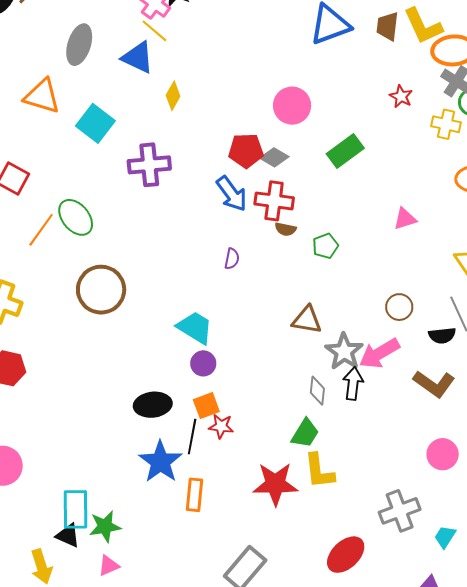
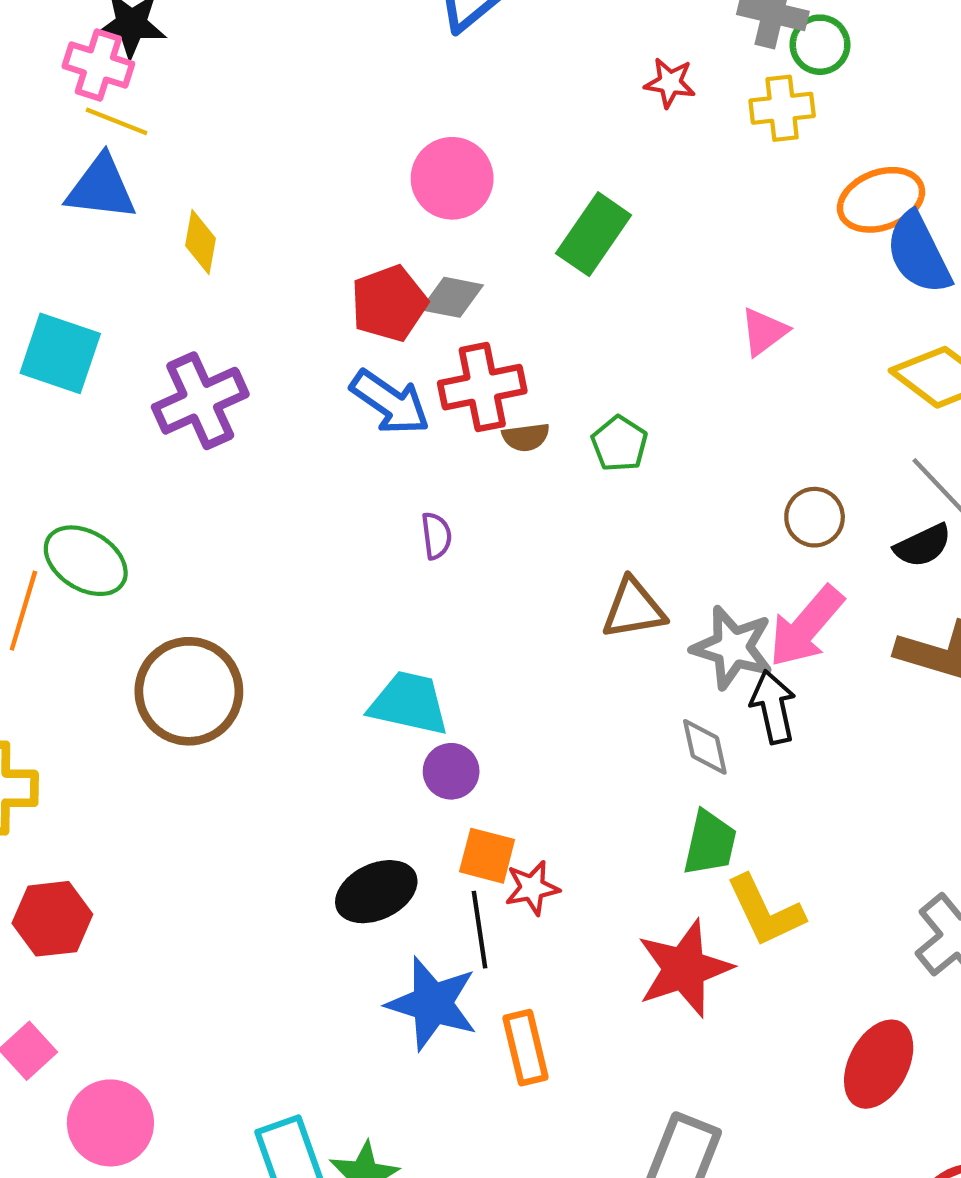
orange square: (206, 406) -> (487, 856), turned -36

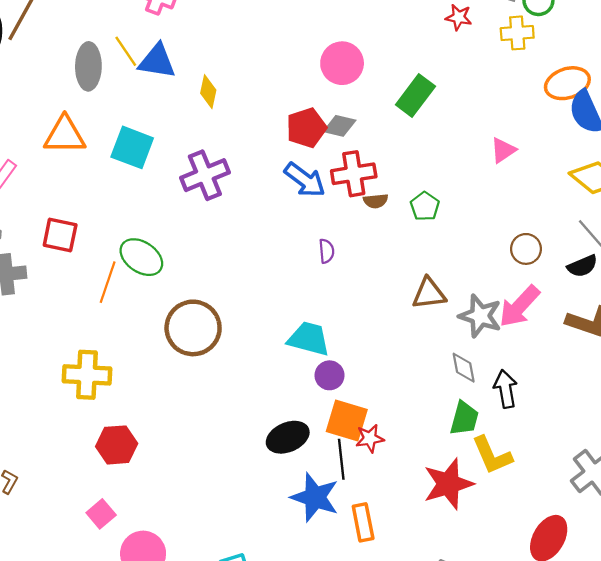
yellow line: (117, 121) -> (126, 51), moved, turned 32
black arrow: (773, 707) -> (506, 389), moved
orange square: (487, 856) -> (347, 421), size x1.4

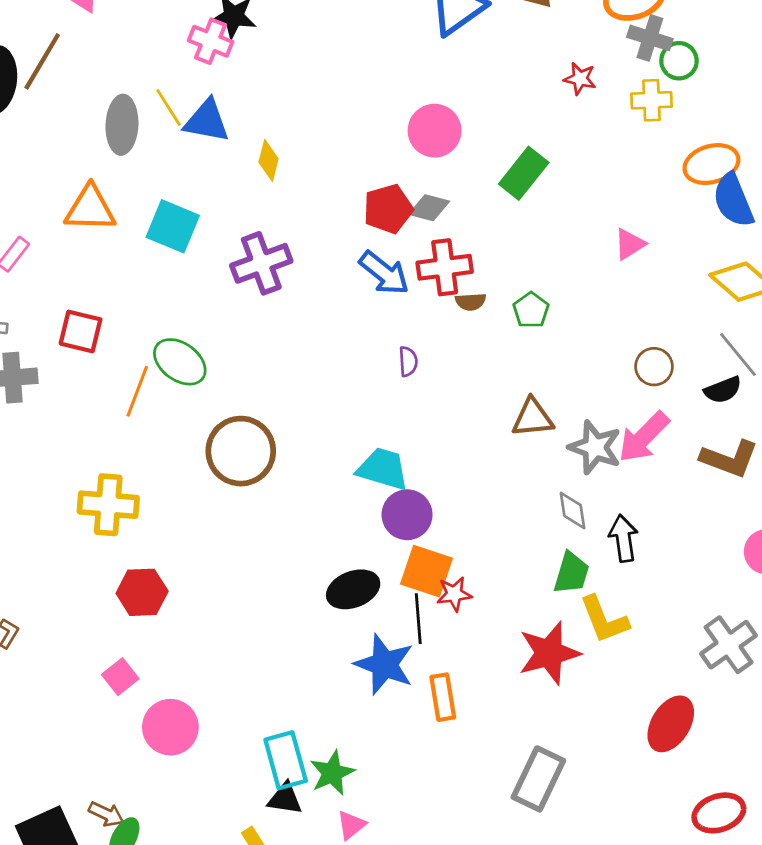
purple circle: (330, 375) -> (407, 515), size x1.4

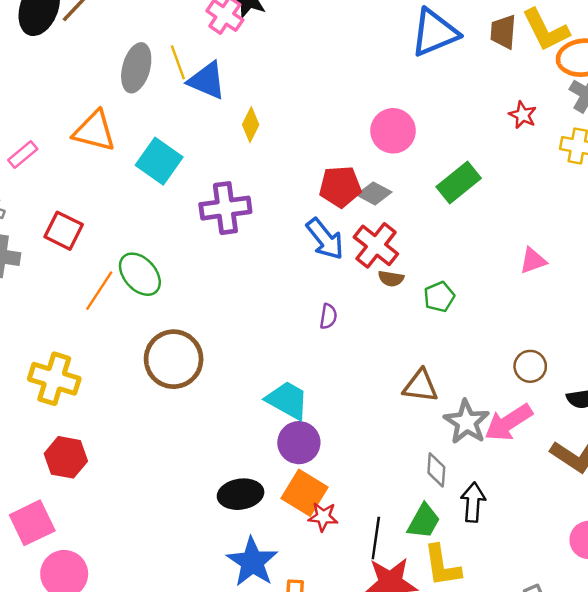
red cross: (445, 267) -> (376, 245), turned 33
black line: (418, 619) -> (376, 538), moved
pink square: (120, 677) -> (32, 523), size x1.5

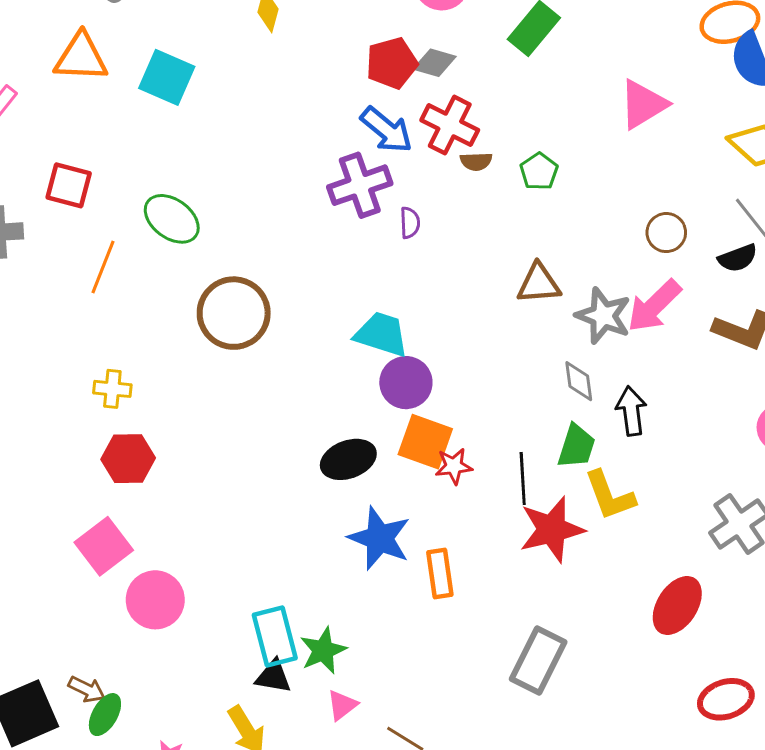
purple cross: (225, 208) -> (360, 185), moved
pink triangle: (533, 261) -> (643, 104), size x1.5
orange line: (99, 291) -> (103, 267), moved
yellow cross: (54, 379) -> (112, 389), moved, size x0.6

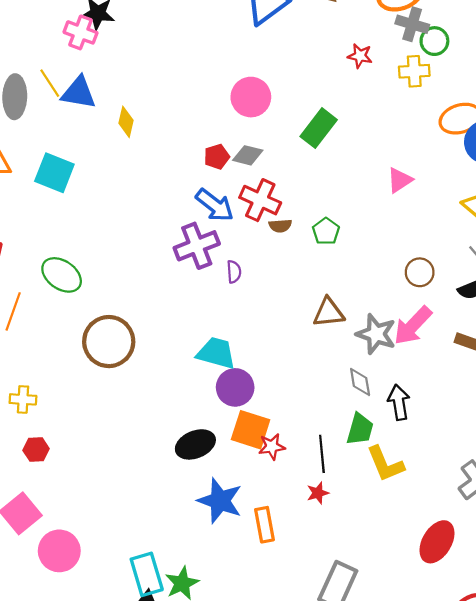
red pentagon: (392, 63) -> (217, 157), size x0.7
pink triangle: (643, 104) -> (400, 180), size x0.7
red hexagon: (128, 459) -> (36, 449), size x0.7
red star: (552, 529) -> (318, 493), moved, size x0.5

